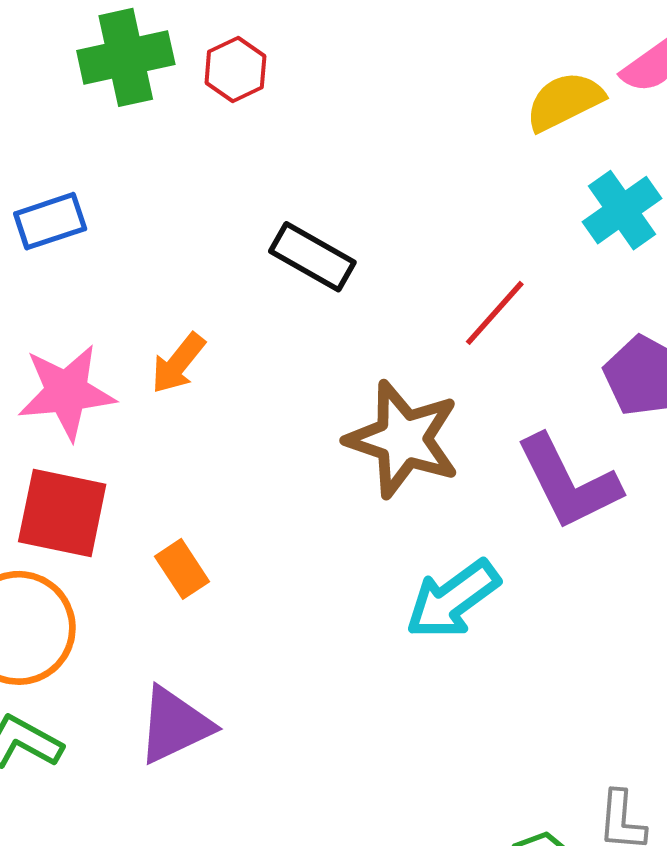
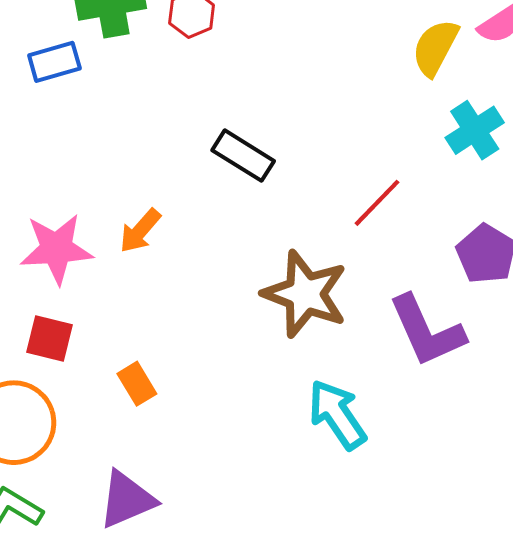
yellow semicircle: (565, 101) -> (435, 48), turned -38
blue rectangle: (50, 221) -> (54, 62), moved
red square: (62, 513) -> (50, 339), size x0.7
cyan arrow: (453, 599) -> (337, 414), turned 90

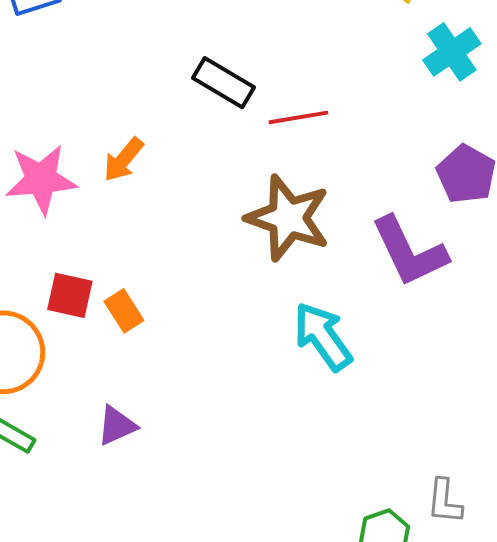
red line: (377, 203) -> (298, 117), moved, turned 38
red square: (50, 339) -> (70, 295), moved
purple triangle: (127, 500) -> (117, 426), size x0.7

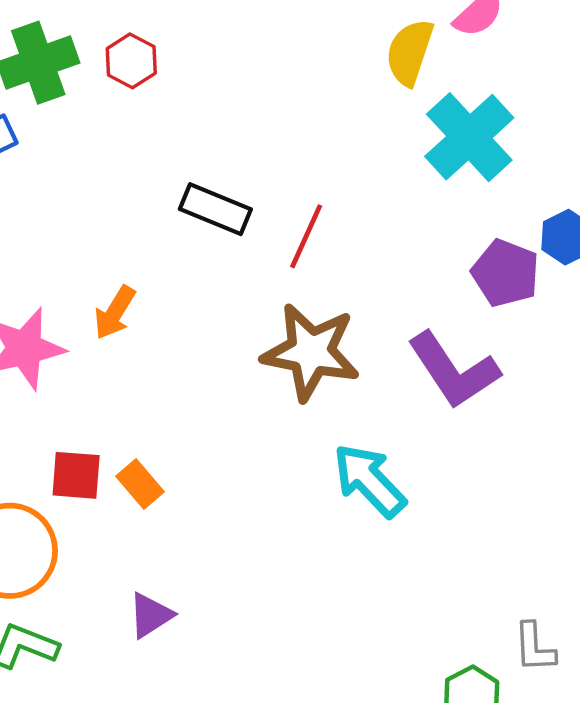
cyan cross: (452, 52) -> (469, 137), size x1.4
red line: (298, 117) -> (306, 236), turned -48

